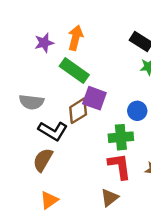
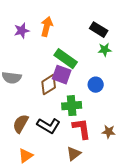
green rectangle: (74, 71) -> (66, 59), moved
black L-shape: (53, 131) -> (49, 126), moved
green cross: (121, 137) -> (72, 106), moved

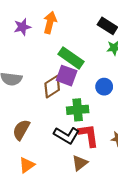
black L-shape: (49, 126) -> (67, 135), moved

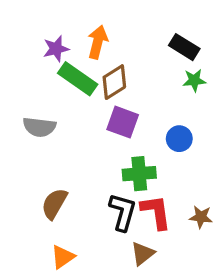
green rectangle: (71, 58) -> (78, 79), moved
brown diamond: (52, 87) -> (114, 82), moved
black L-shape: (67, 135) -> (123, 212), turned -105

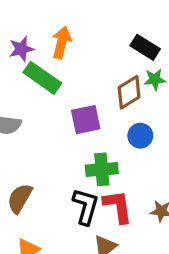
brown diamond: (114, 82) -> (129, 92), moved
purple square: (123, 122) -> (86, 120), turned -32

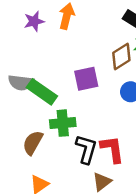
green rectangle: (42, 78) -> (42, 92), moved
green cross: (102, 169) -> (63, 123), moved

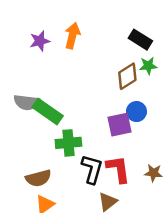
purple square: (86, 79) -> (119, 125), moved
brown semicircle: (33, 143) -> (38, 178), moved, turned -135

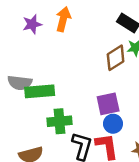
green rectangle: (48, 112) -> (40, 91), turned -40
blue circle: (136, 112) -> (113, 124), moved

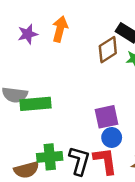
brown diamond: (116, 58) -> (108, 50), moved
green cross: (60, 121) -> (50, 157), moved

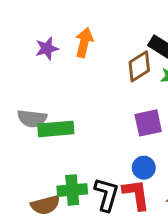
purple square: (107, 117) -> (148, 123), moved

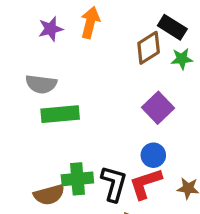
gray semicircle: (32, 119) -> (41, 84), moved
purple square: (148, 123) -> (158, 108), turned -32
red L-shape: (136, 195) -> (145, 184), turned -100

